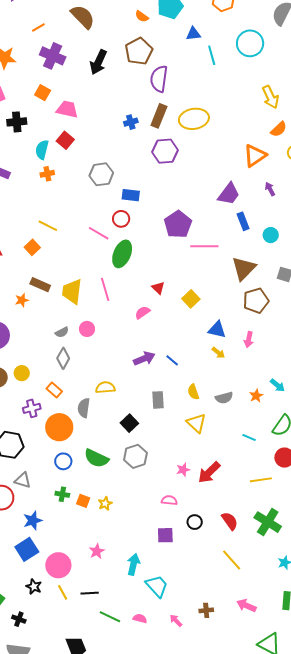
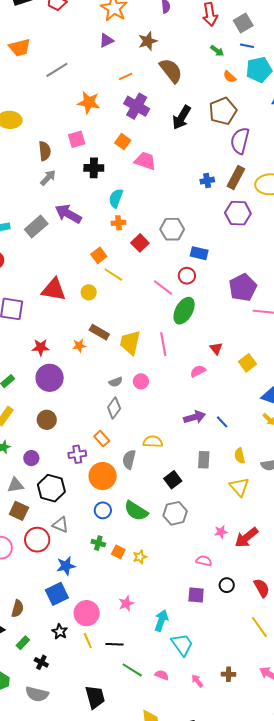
red square: (65, 140) -> (140, 243), moved
orange square: (32, 247) -> (99, 255), moved
yellow circle: (22, 373) -> (89, 292), moved

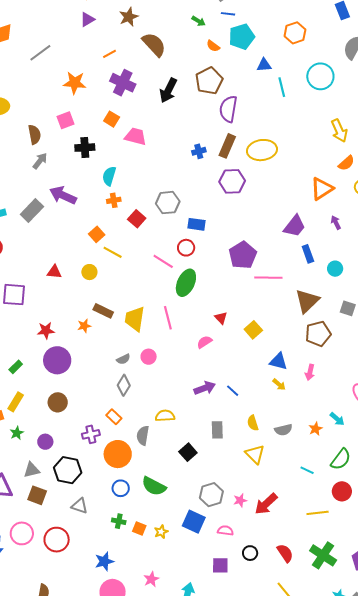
red triangle: (54, 290) -> (54, 272), size x0.6
gray hexagon: (175, 513) -> (211, 495), moved
red circle: (37, 540) -> (57, 540), moved
blue star: (66, 566) -> (104, 561), moved
blue square: (57, 594) -> (194, 522), moved, turned -35

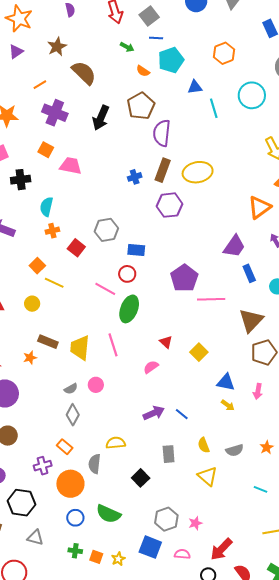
red arrow: (266, 504) -> (221, 549), moved

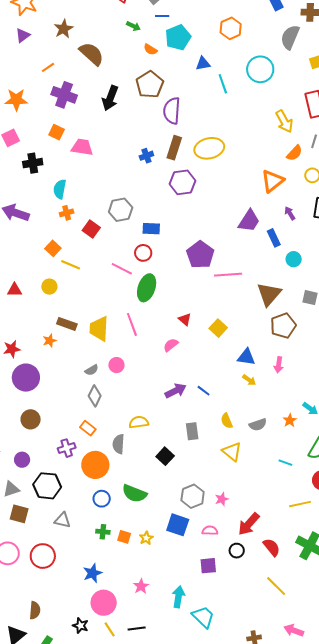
blue rectangle: (249, 273) -> (274, 238), moved

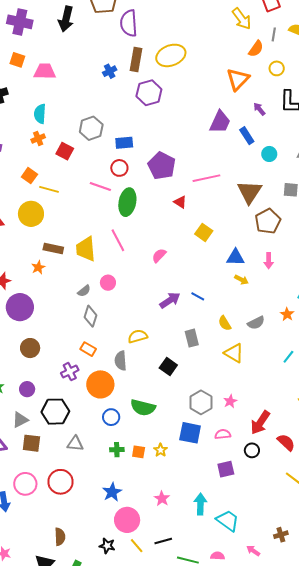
cyan semicircle: (60, 189) -> (40, 114), moved
purple pentagon: (200, 255) -> (162, 166), moved
yellow circle: (49, 287) -> (31, 214), size x1.6
red triangle: (185, 319) -> (180, 202), moved
cyan line: (285, 463) -> (288, 357), turned -64

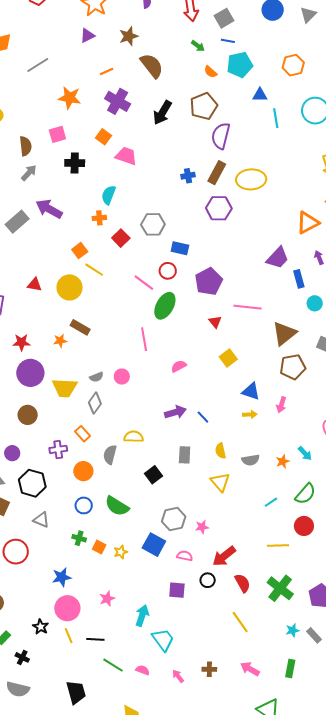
yellow trapezoid: (86, 249) -> (65, 388), moved, turned -100
yellow arrow: (241, 280) -> (250, 414), turned -48
orange circle: (100, 384) -> (83, 471), size x0.7

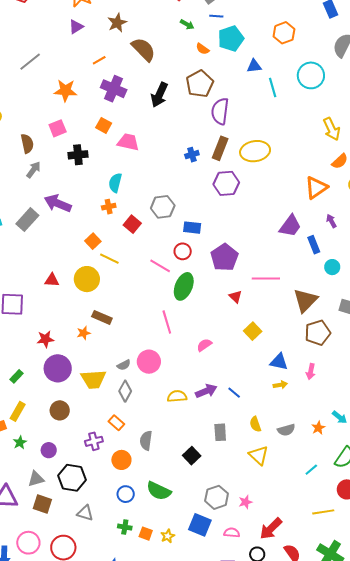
pink circle: (122, 377) -> (149, 362), size x1.5
yellow semicircle: (134, 437) -> (177, 396), moved

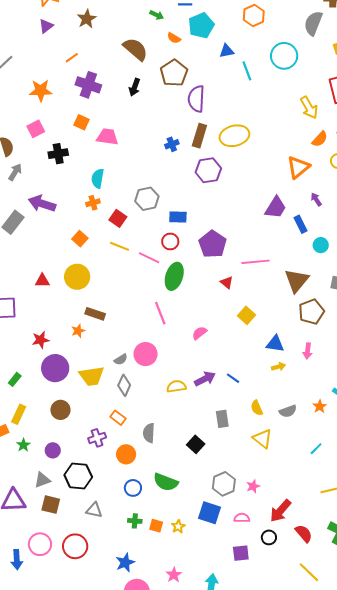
brown semicircle: (144, 49) -> (135, 49), moved
black arrow: (159, 95) -> (135, 87), size x0.7
yellow line: (109, 259) -> (119, 246), moved

